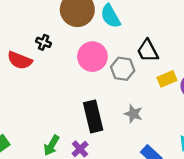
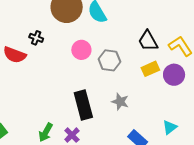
black trapezoid: (148, 51) -> (148, 41), moved
pink circle: (92, 57) -> (81, 50), size x0.7

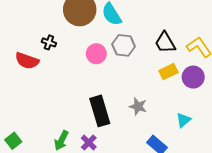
gray hexagon: (109, 60) -> (124, 45), moved
cyan triangle: (170, 127) -> (183, 120), moved

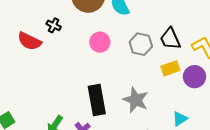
gray hexagon: (124, 45) -> (141, 44), moved
gray star: (138, 106) -> (136, 100), size x1.4

